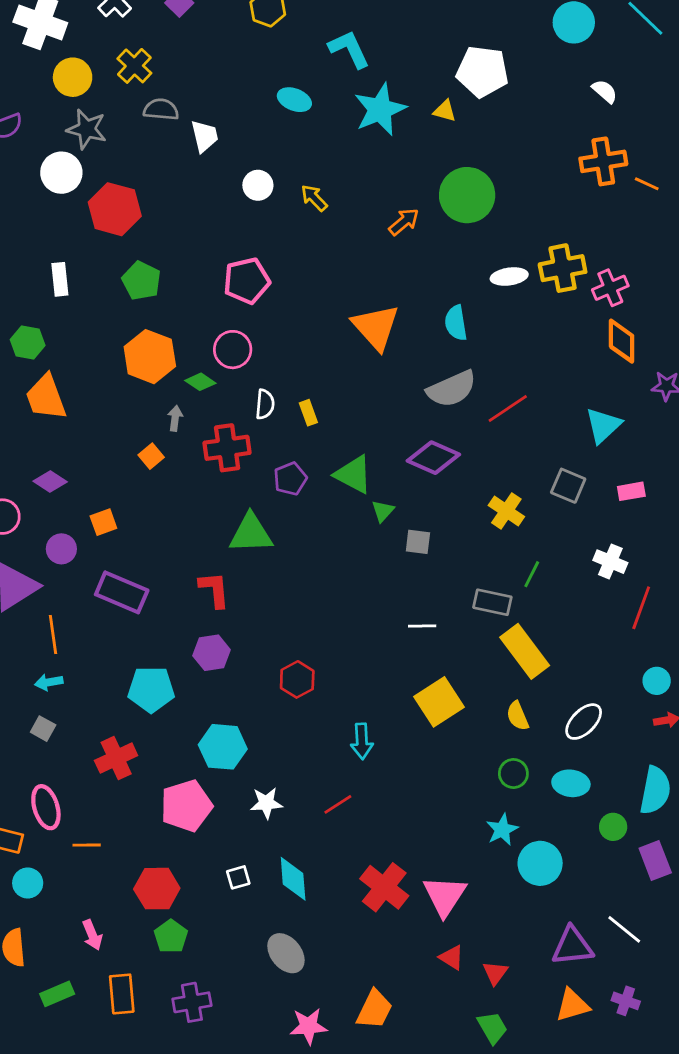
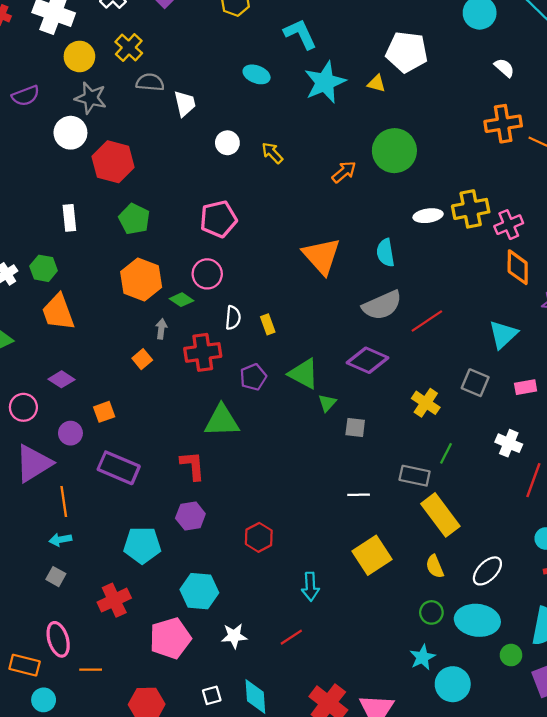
cyan ellipse: (571, 783) -> (477, 620), size x1.5

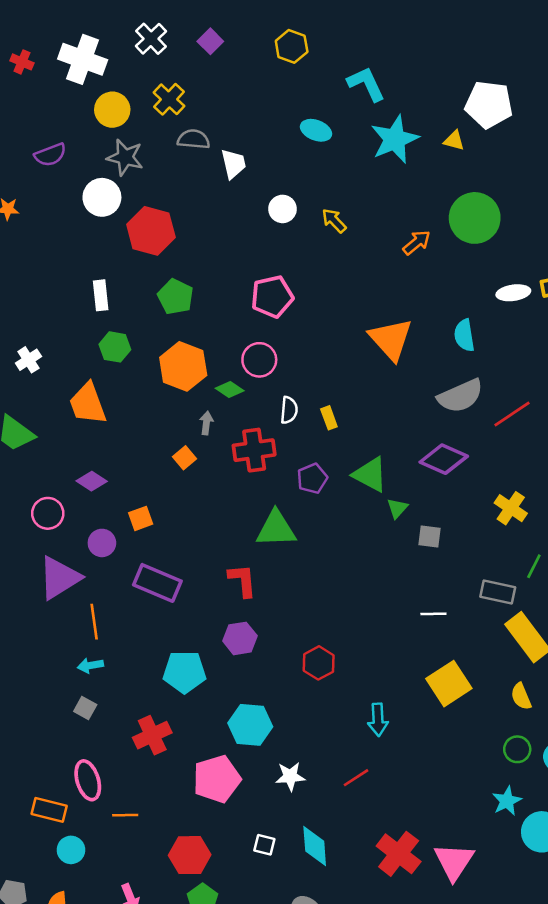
green hexagon: (44, 268) -> (115, 347), moved
white square: (212, 695) -> (264, 845), turned 30

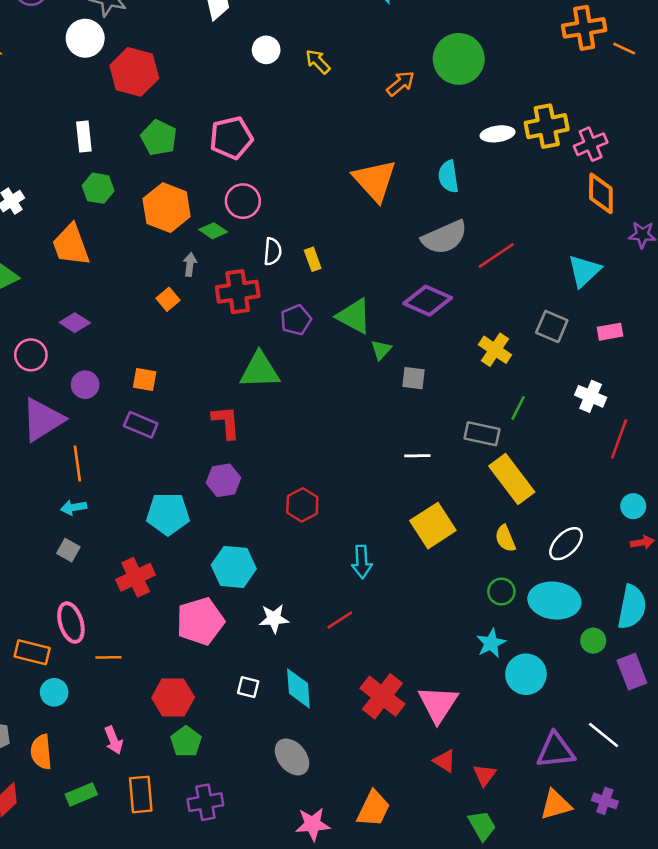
pink pentagon: (272, 297) -> (231, 138), moved
orange square: (141, 518) -> (145, 379), moved, turned 30
purple rectangle: (157, 583) -> (141, 425), size x0.7

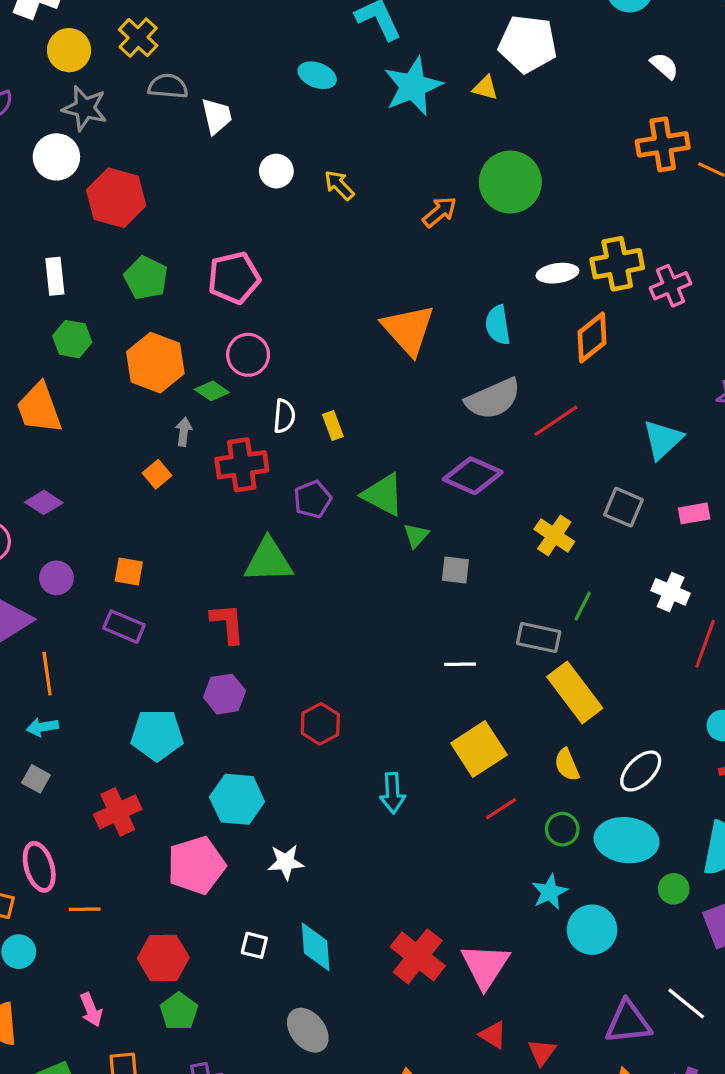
orange diamond: (601, 193) -> (592, 338), moved, turned 51
red line: (340, 620) -> (501, 809), moved

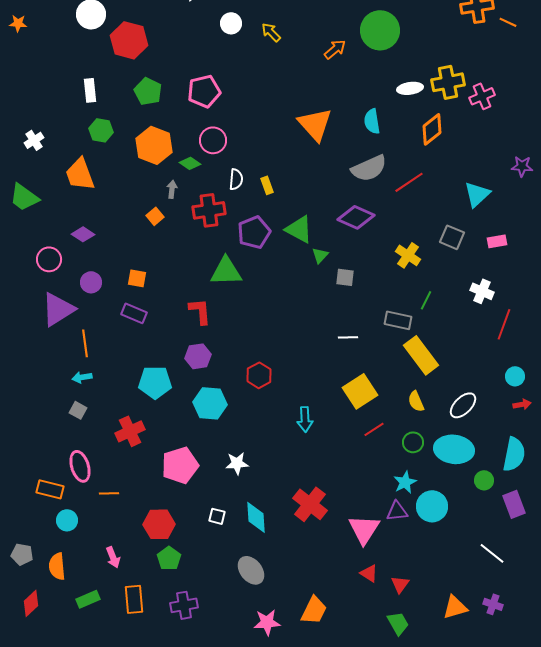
purple pentagon: (312, 499) -> (254, 232), size x1.4
cyan hexagon: (237, 799) -> (210, 403), moved
red cross: (418, 956) -> (310, 504), moved
purple triangle: (628, 1022) -> (397, 511), moved, size x0.7

